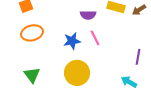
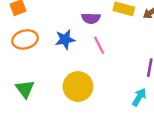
blue star: (72, 41) -> (65, 39), moved
cyan arrow: (129, 82) -> (139, 97), turned 91

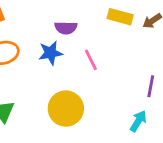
purple semicircle: (91, 18) -> (66, 28), moved

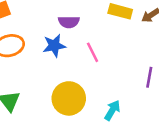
cyan arrow: (138, 121) -> (112, 110), moved

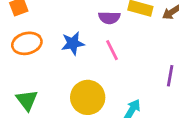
purple semicircle: (69, 22) -> (109, 18), moved

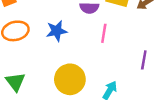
pink line: (112, 50) -> (104, 33), moved, turned 36

